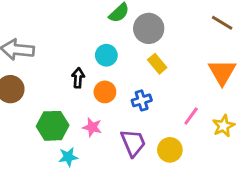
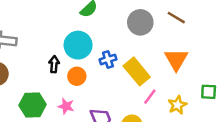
gray circle: (149, 28) -> (140, 22), moved
cyan circle: (106, 55) -> (78, 45), size x1.5
yellow rectangle: (157, 64) -> (137, 71), moved, size x1.6
blue cross: (142, 100) -> (108, 59), moved

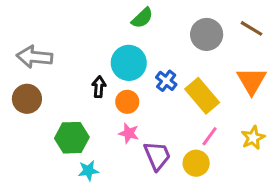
blue cross: (108, 59) -> (166, 81), turned -35
pink line: (150, 97) -> (210, 136), moved
pink star: (66, 106) -> (129, 133), moved

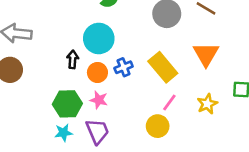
blue cross: (166, 81) -> (124, 67), moved, turned 30
green hexagon: (72, 138) -> (67, 104), moved
purple trapezoid: (157, 156) -> (97, 131), moved

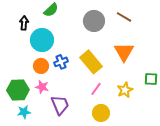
black arrow: (73, 59) -> (24, 23), moved
yellow circle: (158, 126) -> (101, 113), moved
purple trapezoid: (97, 131) -> (60, 105), moved
cyan star: (63, 133) -> (24, 112), moved

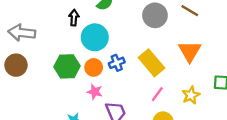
green hexagon: (18, 90) -> (67, 66), moved

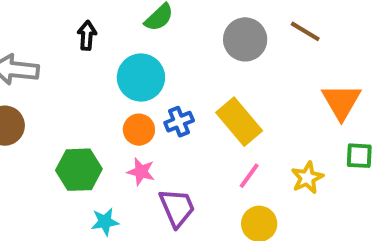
black arrow: (74, 18) -> (87, 35), moved
orange triangle: (190, 51) -> (341, 102), moved
green hexagon: (67, 66) -> (79, 170), moved

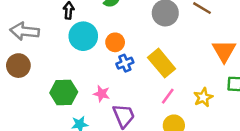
cyan circle: (141, 78) -> (83, 36), moved
orange circle: (139, 130) -> (115, 42), moved

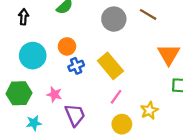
cyan circle: (83, 36) -> (33, 56), moved
yellow star: (203, 97) -> (149, 110), moved

